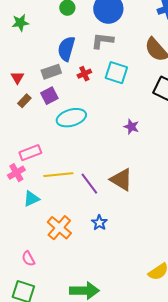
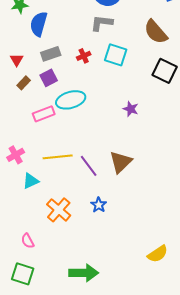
blue semicircle: (66, 49) -> (39, 24), moved
pink rectangle: (30, 153) -> (44, 114), moved
brown triangle: (121, 180) -> (121, 162), turned 45

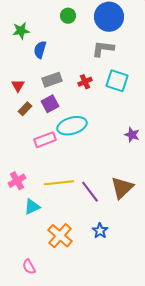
blue semicircle: (39, 24) -> (40, 50), size x0.7

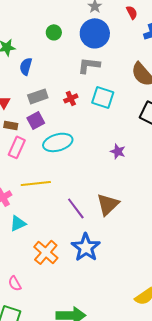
brown rectangle: (25, 109) -> (11, 125), turned 56
pink rectangle: (45, 140) -> (17, 147), moved, turned -45
yellow line: (59, 183) -> (36, 183), moved
blue star: (100, 231) -> (86, 247), size x1.8

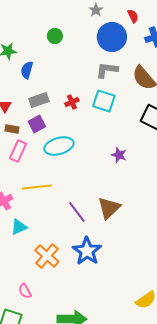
blue circle: (95, 33) -> (112, 37), moved
gray L-shape: (89, 65) -> (107, 70), moved
pink semicircle: (15, 283) -> (25, 291), moved

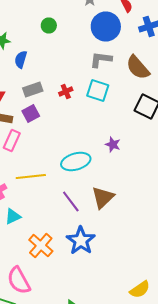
cyan ellipse: (59, 146) -> (76, 162), moved
pink semicircle: (25, 291) -> (19, 280), size x1.8

